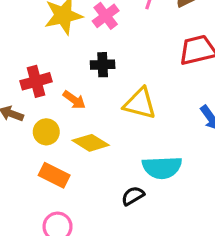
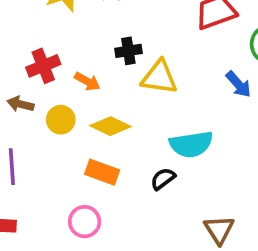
black cross: (103, 65) -> (128, 51), moved
orange rectangle: (54, 175) -> (102, 172), moved

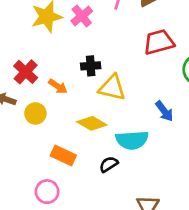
red cross: (43, 66) -> (26, 72), turned -30
blue arrow: (238, 84) -> (164, 111), moved
yellow diamond: (110, 126) -> (92, 123), moved

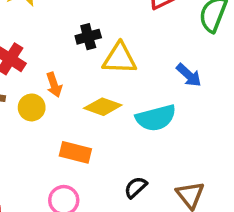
orange arrow: (58, 86) -> (54, 85), moved, turned 48
black semicircle: (109, 164) -> (136, 187), moved

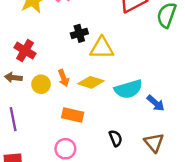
blue arrow: (189, 75) -> (156, 103), moved
orange arrow: (54, 85) -> (64, 78), moved
black semicircle: (136, 187) -> (116, 138), turned 112

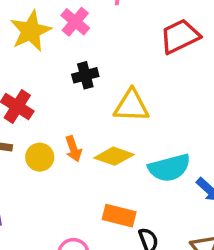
black cross: (79, 33) -> (85, 75), moved
orange rectangle: (73, 115) -> (119, 216), moved

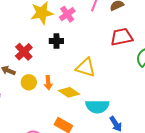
black cross: (85, 75) -> (56, 41), moved

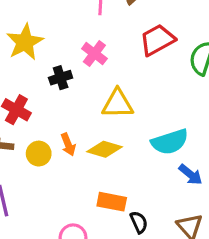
pink cross: (67, 14) -> (94, 54), moved
cyan semicircle: (97, 106) -> (170, 142), moved

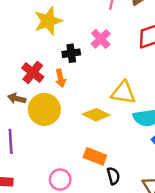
yellow triangle: (118, 104) -> (123, 93), moved
orange arrow: (68, 145) -> (60, 78), moved
yellow circle: (39, 154) -> (44, 109), size x1.6

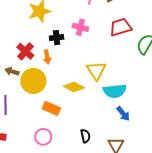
pink cross: (101, 39) -> (80, 27), turned -35
yellow triangle: (123, 93) -> (96, 71), turned 45
orange rectangle: (95, 156) -> (51, 108), moved

